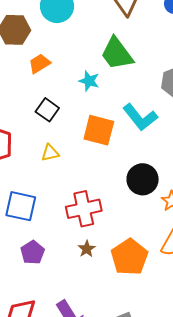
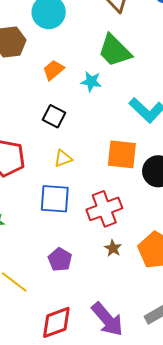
orange trapezoid: (39, 64) -> (53, 70), moved
orange square: (99, 130) -> (122, 154), moved
blue square: (21, 206) -> (55, 199), moved

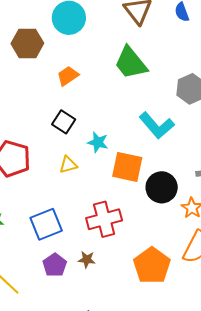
cyan star: (91, 82) -> (98, 142), moved
blue square: (55, 199) -> (46, 224), moved, turned -32
brown star: (113, 248) -> (87, 260), moved, turned -30

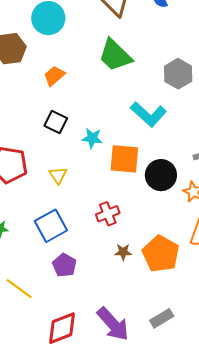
yellow triangle: (68, 165) -> (58, 175), moved, turned -42
red cross: (104, 219) -> (108, 214), size x0.7
brown star: (87, 260) -> (123, 252), moved

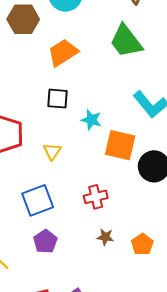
orange trapezoid: (54, 76) -> (63, 53), size x1.4
black square: (56, 122) -> (58, 99), turned -30
orange pentagon: (161, 254) -> (142, 244), size x0.6

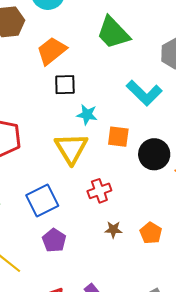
black square: (58, 99) -> (65, 85), moved
orange square: (120, 145) -> (118, 137), size x0.7
yellow triangle: (52, 152) -> (71, 148), moved, size x1.8

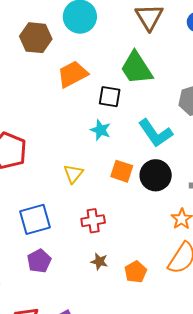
black square: (65, 85) -> (110, 97), moved
cyan star: (87, 115) -> (101, 130), moved
yellow triangle: (71, 148) -> (73, 174), size x0.6
black circle: (154, 154) -> (156, 175), moved

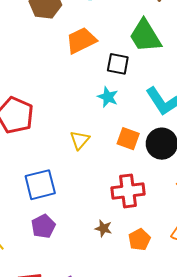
red cross: (93, 221) -> (128, 191), moved, size x1.4

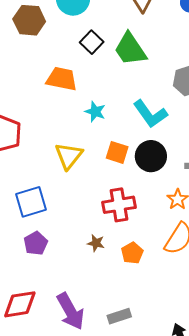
orange trapezoid: (81, 40) -> (62, 79), moved, turned 40
black square: (118, 64) -> (92, 42), moved, turned 35
yellow triangle: (80, 140) -> (69, 156), size x1.4

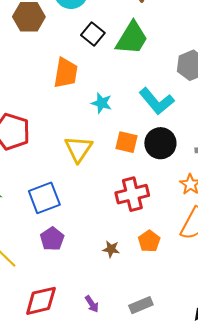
green trapezoid: (130, 49) -> (132, 38), turned -111
orange trapezoid: (62, 79) -> (66, 73), turned 92
brown star: (96, 243) -> (111, 249), moved
purple arrow: (70, 311) -> (92, 304), size x0.5

